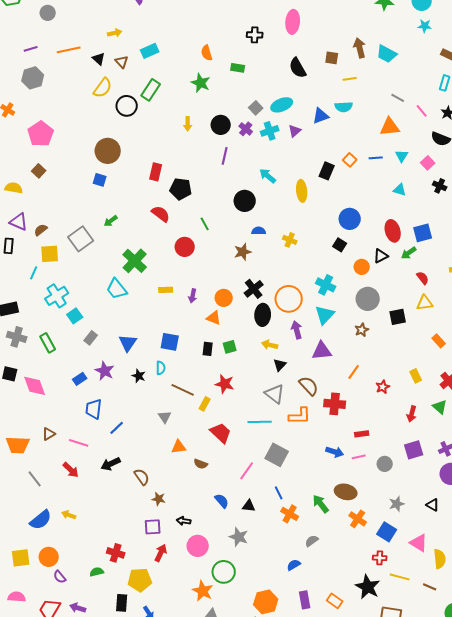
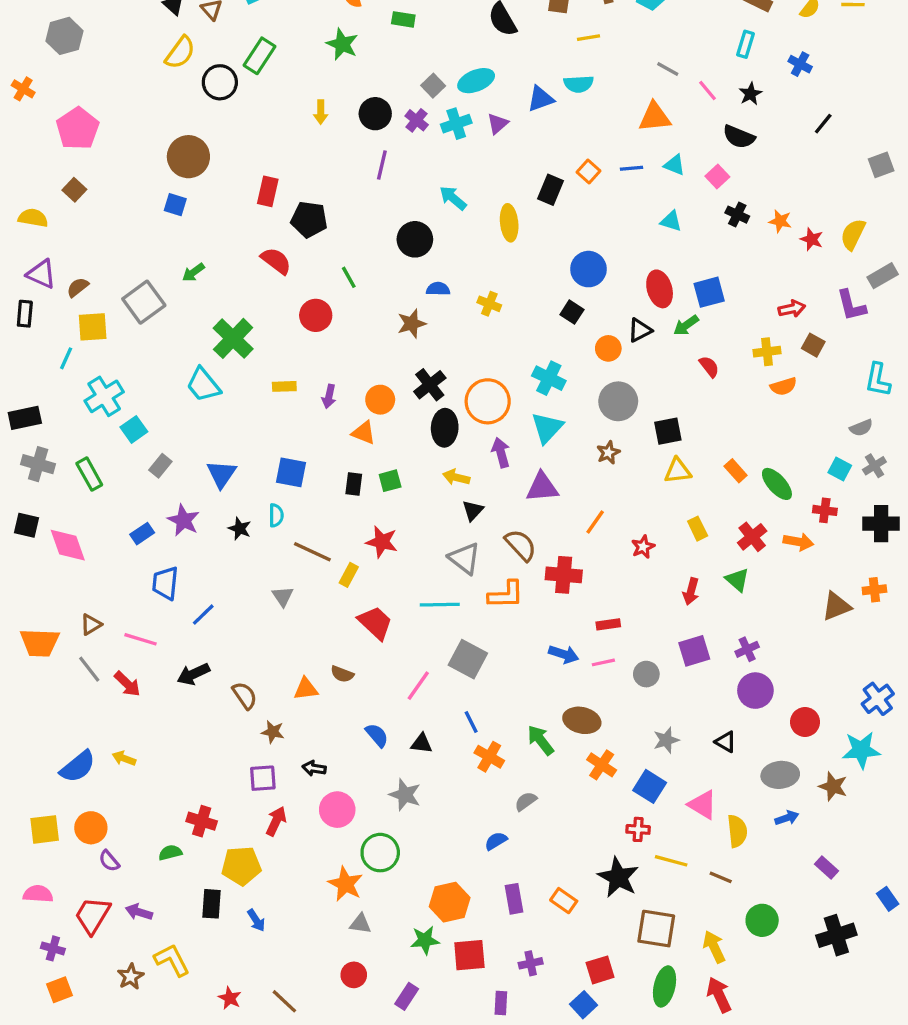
cyan triangle: (402, 156) -> (674, 165), turned -40
yellow triangle: (425, 303) -> (678, 471), moved
orange triangle: (179, 447) -> (306, 689), moved
gray line: (35, 479) -> (89, 669), moved

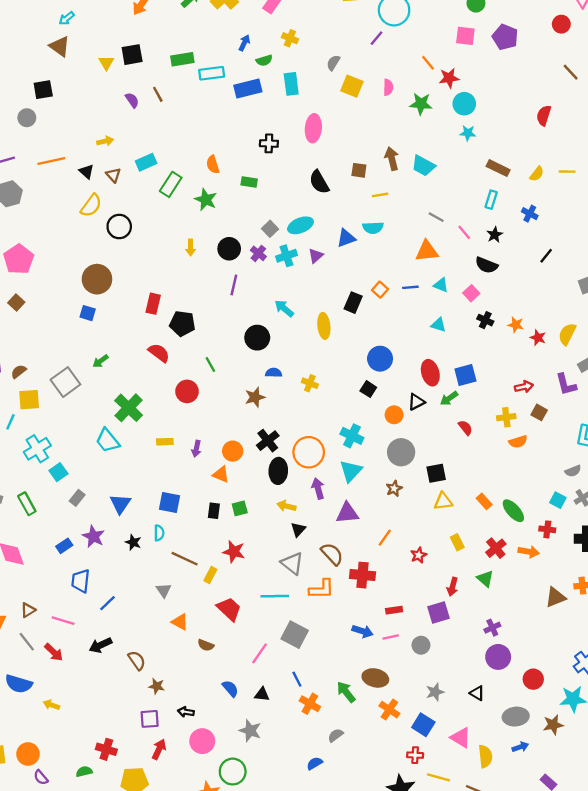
green rectangle: (260, 56) -> (171, 184), moved
purple square: (694, 651) -> (439, 612), moved
orange triangle: (306, 689) -> (180, 622), moved, turned 36
blue semicircle: (78, 767) -> (19, 684), moved, turned 56
brown star: (833, 786) -> (553, 725), turned -30

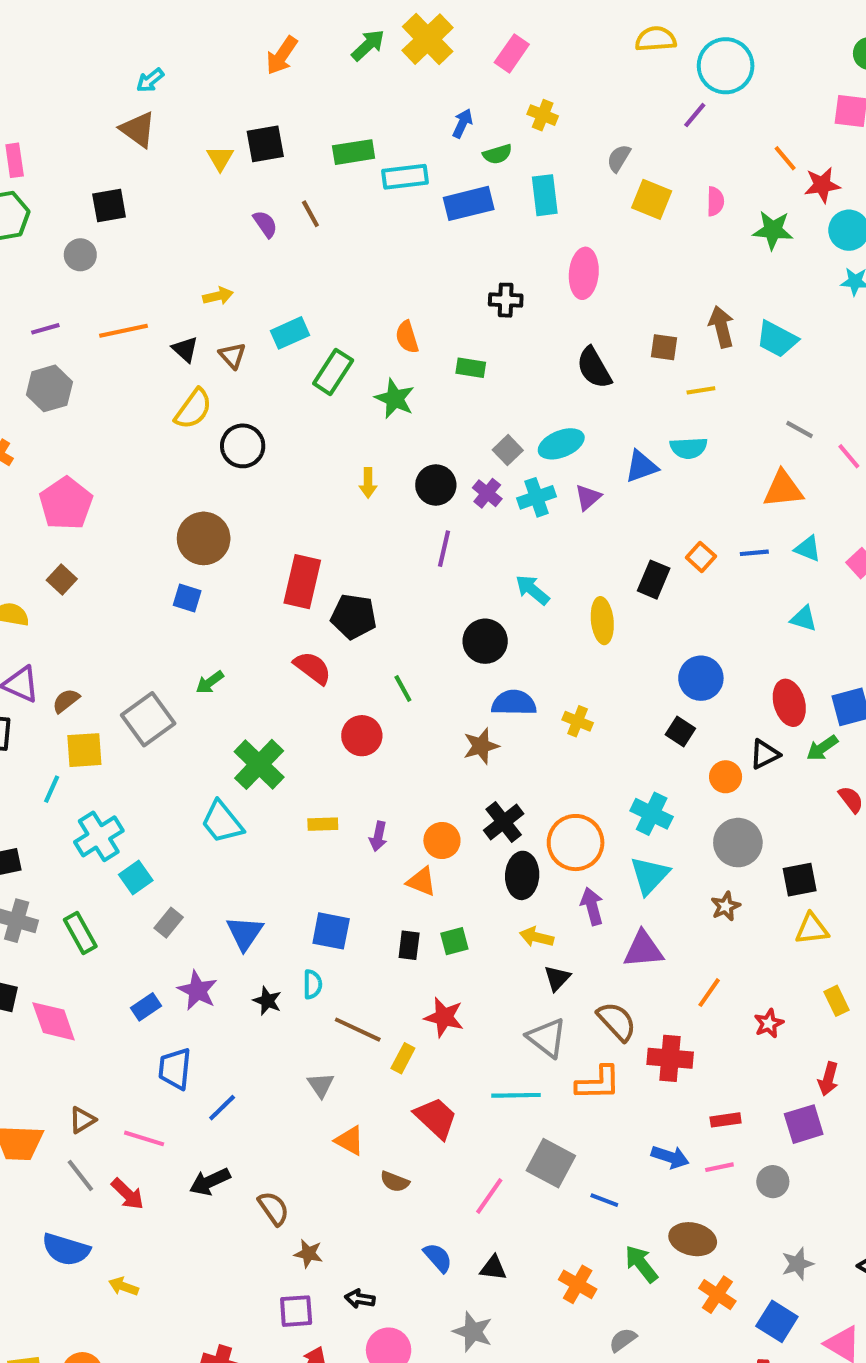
red rectangle: (153, 304) -> (302, 582), size x1.4
blue semicircle: (274, 373) -> (514, 703), size x1.5
blue line: (297, 679) -> (604, 1200), moved, turned -42

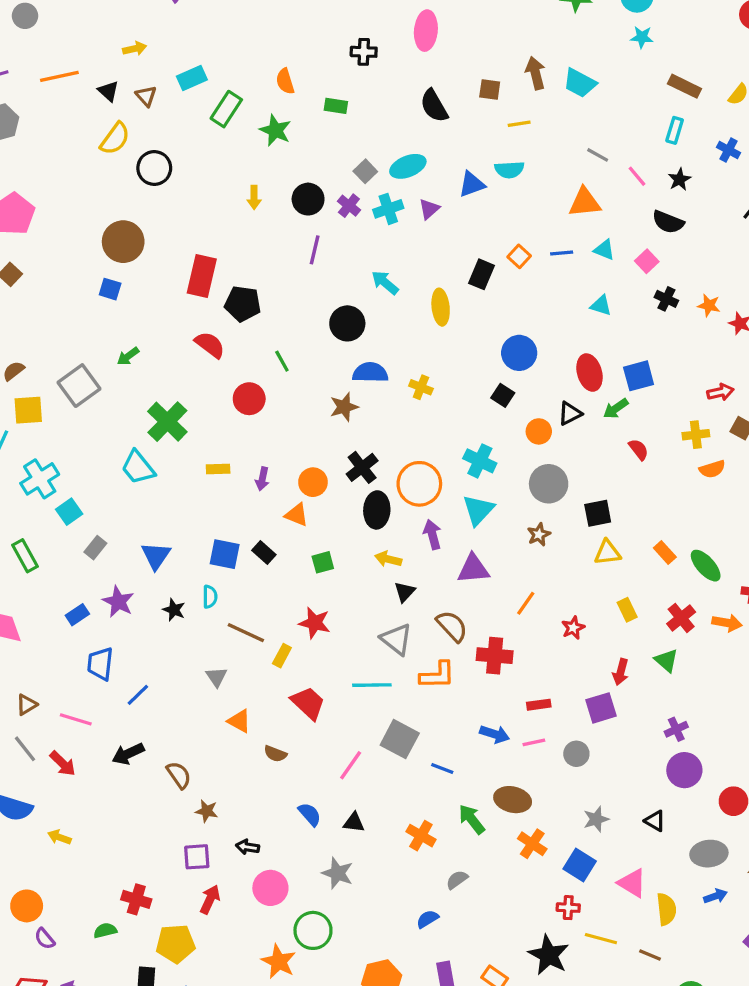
black rectangle: (409, 945) -> (264, 553), moved, turned -55

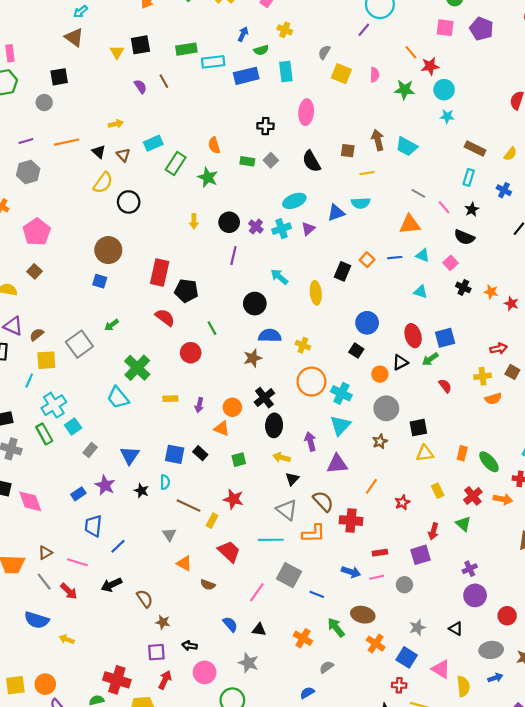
gray square: (365, 171) -> (271, 160), moved
orange circle: (419, 484) -> (311, 382), moved
orange rectangle: (665, 553) -> (462, 453), turned 56
green rectangle: (25, 556) -> (44, 434), moved
red cross: (136, 899) -> (117, 680), size x1.4

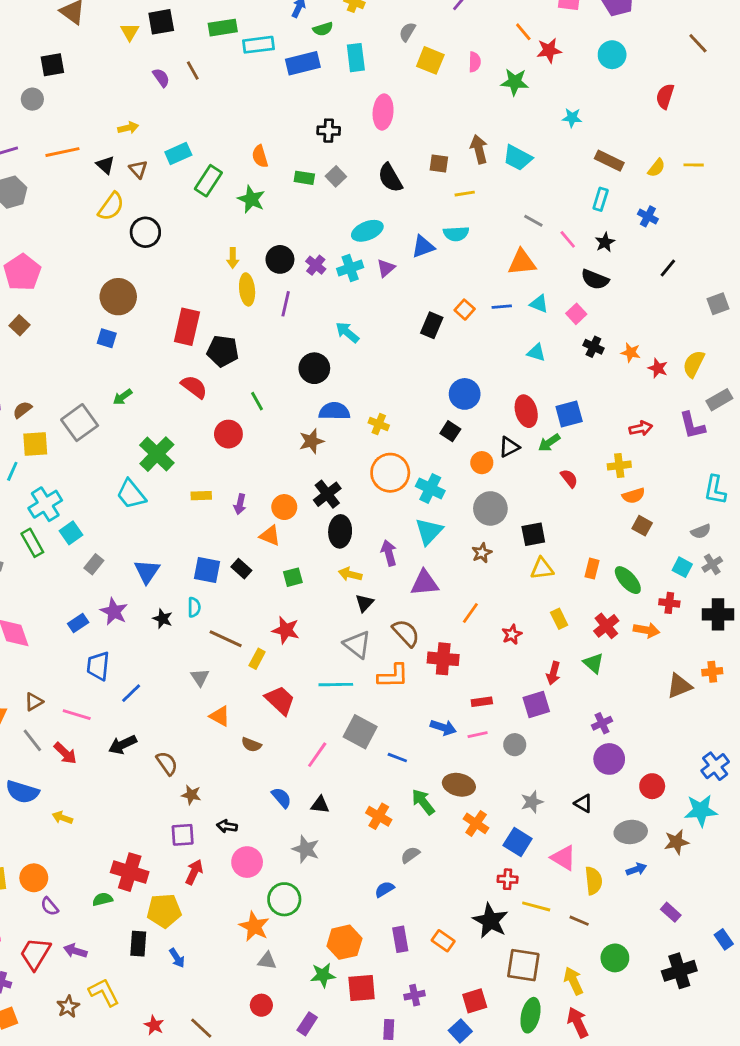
cyan circle: (444, 90) -> (612, 55), moved
yellow ellipse: (316, 293) -> (247, 289), moved
brown square: (512, 372) -> (642, 526), moved

